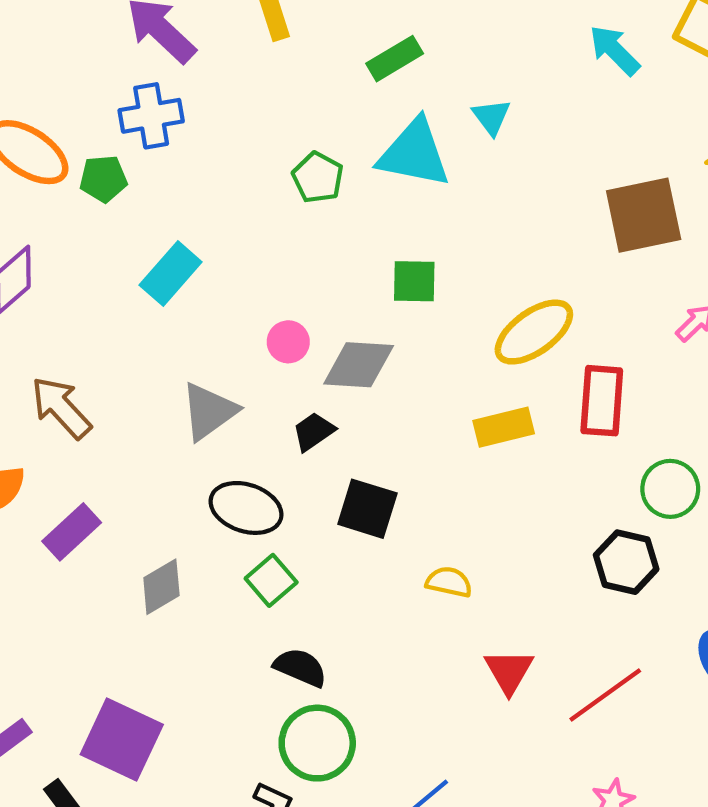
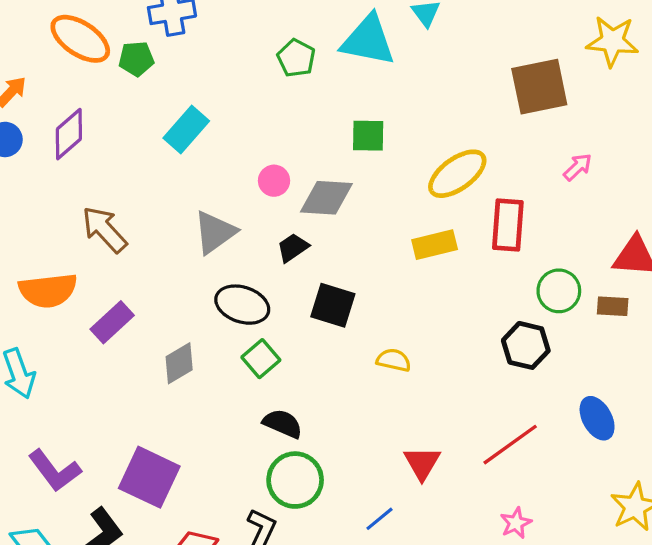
red triangle: (509, 671) -> (422, 463), moved

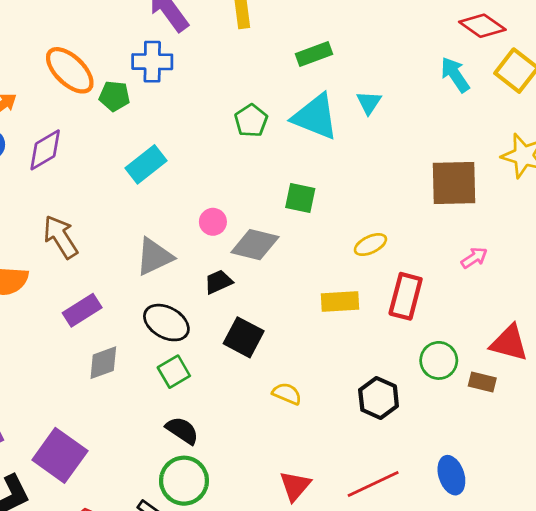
yellow ellipse: (457, 174) -> (370, 245), size x0.6
purple rectangle: (112, 322) -> (82, 310), moved
black hexagon: (526, 345) -> (379, 398), moved

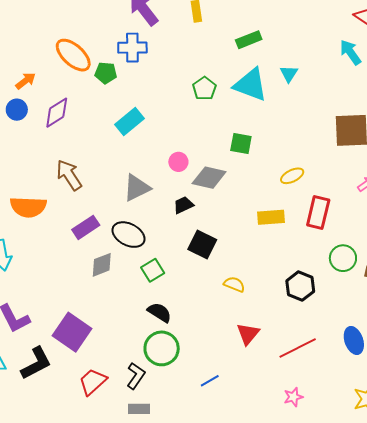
black ellipse: (166, 323) -> (129, 235), moved
red triangle: (295, 486) -> (248, 334), moved

